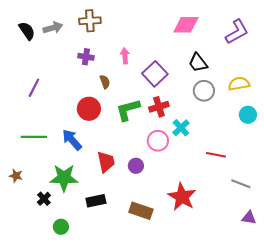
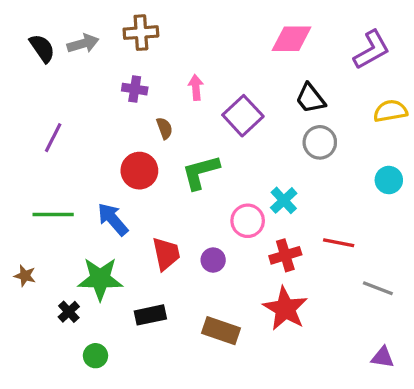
yellow semicircle: (239, 84) -> (390, 111), moved
red cross: (159, 107) -> (285, 255), moved
purple triangle: (249, 218) -> (383, 357), moved

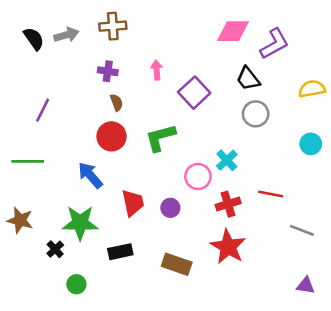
purple L-shape: (372, 50) -> (274, 44), moved
brown semicircle: (165, 128) -> (117, 103), moved
green line: (53, 215) -> (28, 161), moved
brown star: (25, 276) -> (20, 220), size x1.5

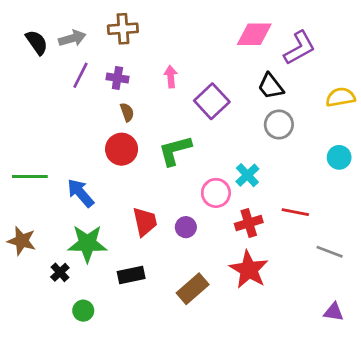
purple line: (43, 110) -> (80, 75), moved
blue arrow: (90, 175) -> (80, 193), moved
brown rectangle: (177, 264) -> (193, 289), turned -60

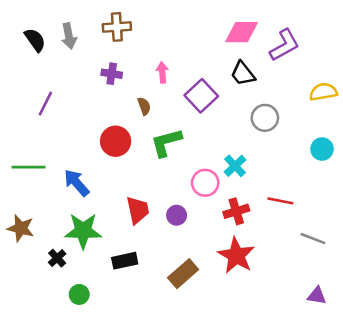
gray arrow: (72, 38) -> (69, 36), turned 95
purple line: (80, 75) -> (45, 104), moved
black trapezoid: (271, 86) -> (243, 74), moved
brown semicircle: (127, 112) -> (144, 106), moved

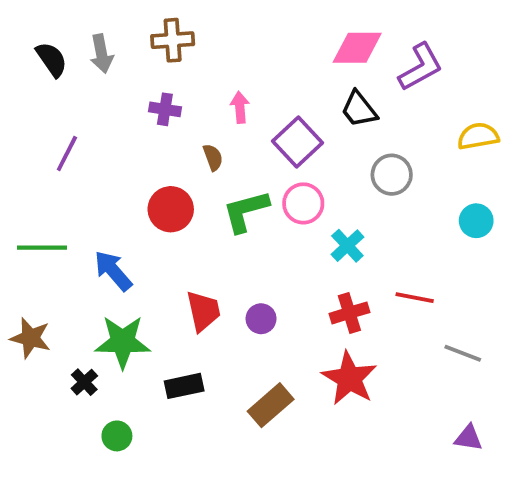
pink circle: (205, 183) -> (303, 203), moved

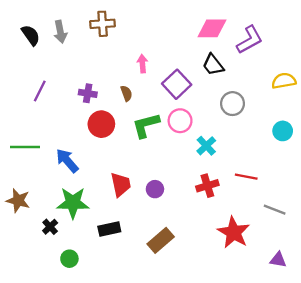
purple cross: (165, 109) -> (88, 93), moved
red star: (349, 378) -> (234, 232), moved

